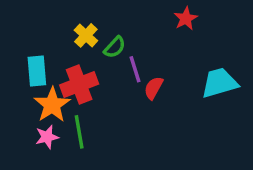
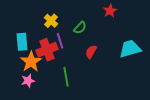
green semicircle: (115, 47) -> (80, 28), moved
purple line: (135, 69) -> (60, 41), moved
green line: (79, 132) -> (66, 77), moved

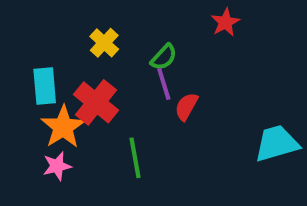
purple line: (60, 41) -> (164, 84), moved
cyan trapezoid: (130, 49) -> (277, 143), moved
red cross: (47, 50) -> (96, 102), turned -30

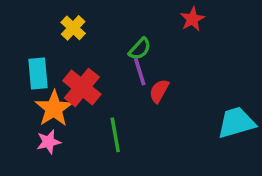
yellow cross: (104, 43) -> (73, 28), moved

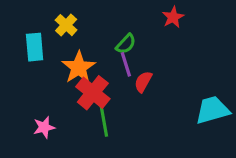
cyan rectangle: (38, 73) -> (35, 47), moved
red cross: (82, 87) -> (93, 93), moved
orange star: (54, 109) -> (79, 68), moved

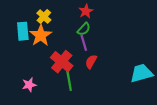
red star: (173, 17) -> (86, 11), moved
orange star: (79, 68) -> (41, 35), moved
red semicircle: (143, 82) -> (91, 62), moved

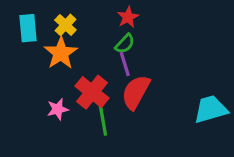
cyan rectangle: (23, 31) -> (28, 28), moved
red semicircle: (91, 62) -> (136, 92), size x1.6
pink star: (29, 85) -> (58, 109), moved

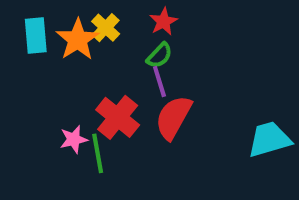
yellow cross: (65, 25) -> (106, 28), moved
orange star: (61, 53) -> (78, 40), moved
green line: (103, 120) -> (98, 153), moved

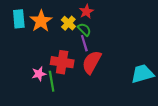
yellow cross: (106, 28) -> (68, 23), moved
green semicircle: (159, 55) -> (84, 29), turned -88
red cross: (118, 117) -> (62, 62), turned -30

